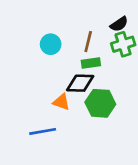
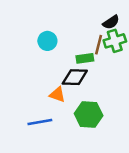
brown line: (88, 42) -> (99, 45), moved
green hexagon: (100, 103) -> (89, 115), moved

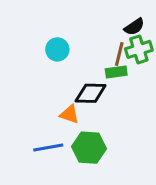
green rectangle: (85, 58) -> (116, 72), moved
green hexagon: (89, 115) -> (89, 148), moved

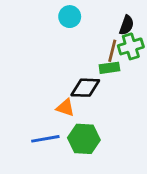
black semicircle: (134, 27) -> (127, 25), turned -36
cyan circle: (57, 49) -> (70, 17), moved

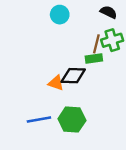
black semicircle: (127, 25) -> (109, 12), moved, turned -84
orange triangle: (65, 108) -> (56, 83), moved

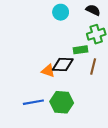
cyan circle: (60, 15) -> (61, 12), moved
brown line: (96, 44) -> (93, 67), moved

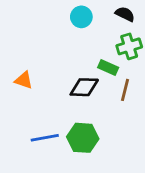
green rectangle: (80, 50) -> (108, 67), turned 32
orange triangle: (48, 71) -> (24, 80), moved

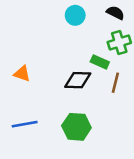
blue line: (45, 138) -> (25, 124), moved

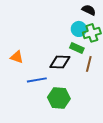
cyan circle: (75, 15) -> (79, 29), moved
blue line: (25, 124) -> (37, 80), moved

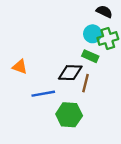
brown line: (89, 64) -> (85, 83), moved

